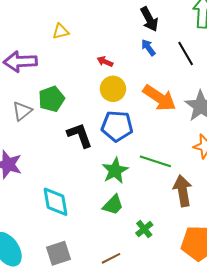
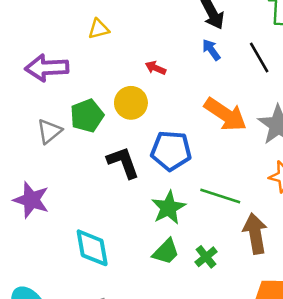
yellow circle: (113, 89) -> (131, 103), moved
green cross: (144, 229) -> (206, 257), moved

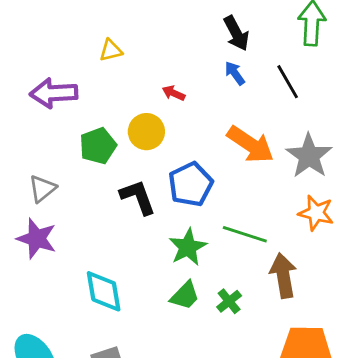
gray triangle: (49, 131) -> (42, 189), moved
blue pentagon: (171, 151) -> (191, 184), turned -30

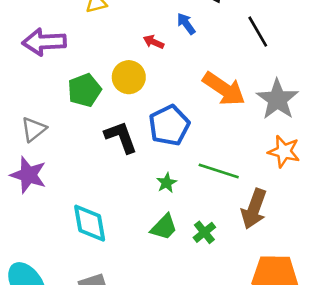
blue arrow: (235, 73) -> (186, 24), moved
green star: (188, 247) -> (167, 183), size x0.6
brown arrow: (283, 276) -> (254, 209), turned -150

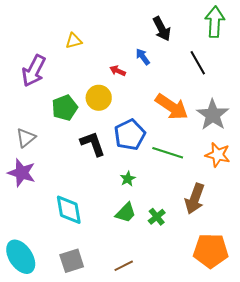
purple arrow: (44, 42) -> (34, 71), turned -60
green line: (219, 171) -> (168, 153), moved

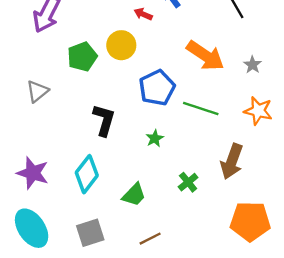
gray star: (213, 115) -> (252, 65), size x0.5
black L-shape: (93, 144) -> (104, 120), moved, turned 36
purple star: (22, 173) -> (33, 173), moved
cyan diamond: (69, 210) -> (87, 174), turned 48
green trapezoid: (126, 213) -> (134, 195), moved

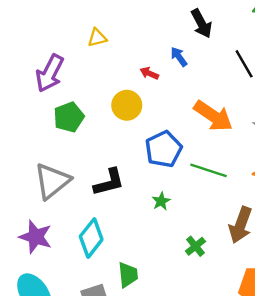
green pentagon: (82, 57) -> (69, 117), moved
gray triangle: (37, 91) -> (52, 181), moved, size x1.6
black L-shape: (104, 120) -> (109, 182), turned 60
green trapezoid: (134, 195) -> (128, 275), moved, turned -50

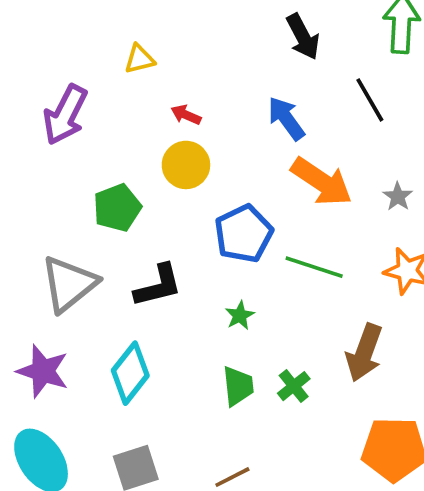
blue arrow: (179, 57) -> (286, 119), moved, size x1.4
red arrow: (149, 73) -> (186, 115), moved
green pentagon: (69, 117) -> (117, 208), moved
green trapezoid: (128, 275) -> (238, 386), moved

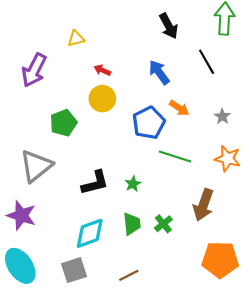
orange arrow: (322, 182) -> (179, 108), size x0.6
blue pentagon: (244, 234) -> (149, 123), moved
black L-shape: (158, 286) -> (95, 183), moved
cyan diamond: (130, 373) -> (90, 233), moved, turned 32

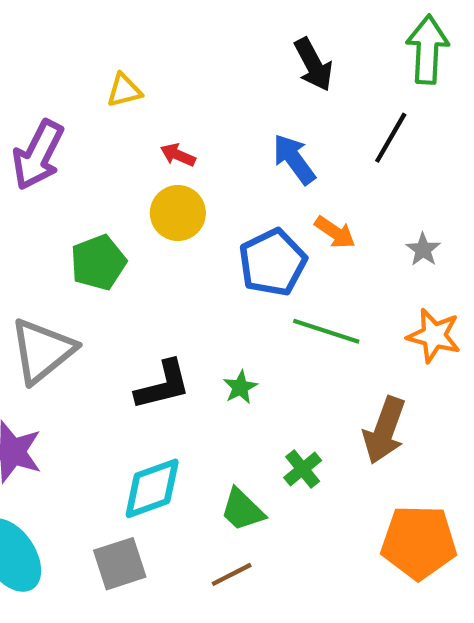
black line: (207, 62) -> (391, 138), turned 60
green trapezoid: (132, 224) -> (242, 510), moved, turned 140

